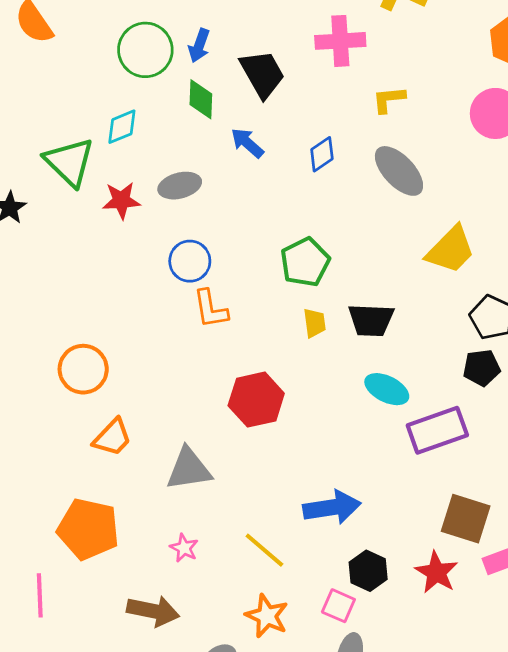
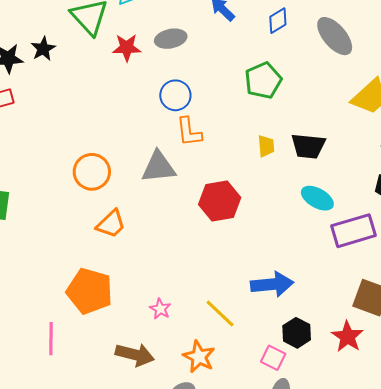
green pentagon: (305, 262) -> (263, 81), moved
gray triangle: (189, 469) -> (159, 167), moved
orange star: (267, 616) -> (199, 357), moved

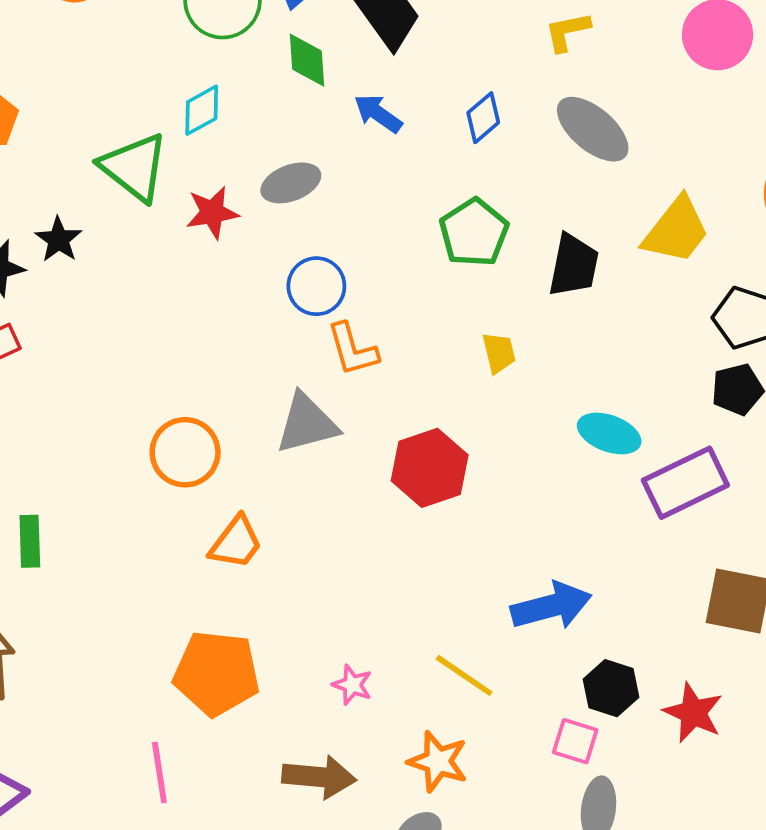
black trapezoid: (308, 146) -> (574, 265), moved, turned -75
red star: (347, 337) -> (693, 713), moved

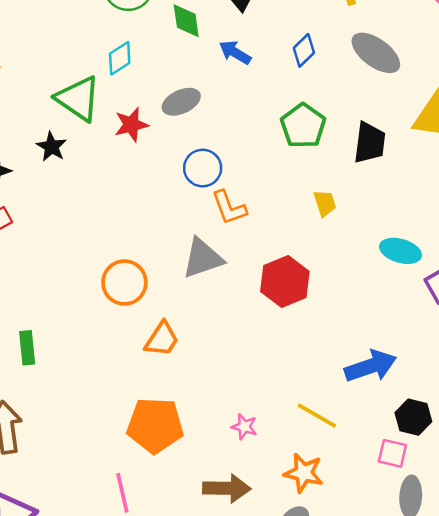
black star: (59, 240) -> (51, 147), moved

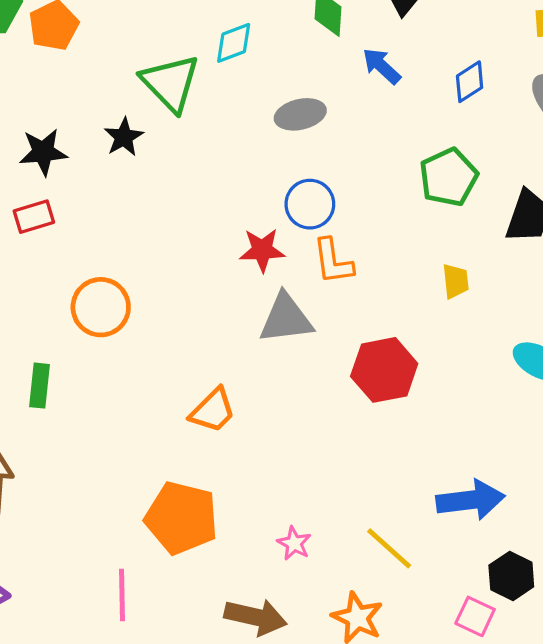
red star: (131, 125) -> (262, 250), moved
orange circle: (124, 282) -> (101, 307), moved

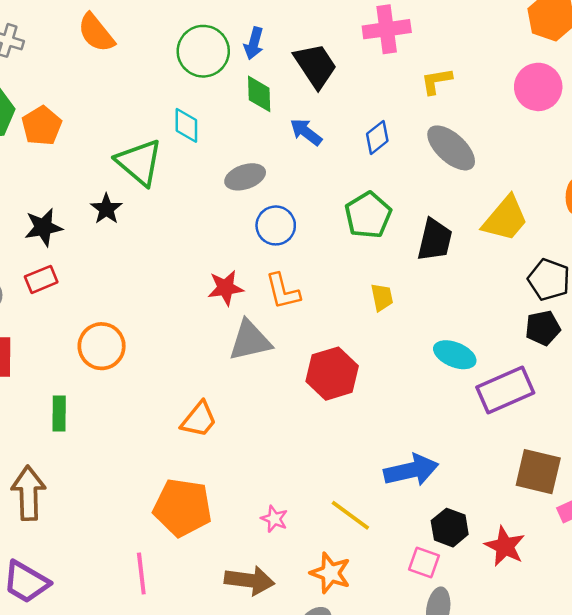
cyan diamond: (234, 43) -> (186, 125), turned -63
blue circle: (310, 204) -> (276, 225), moved

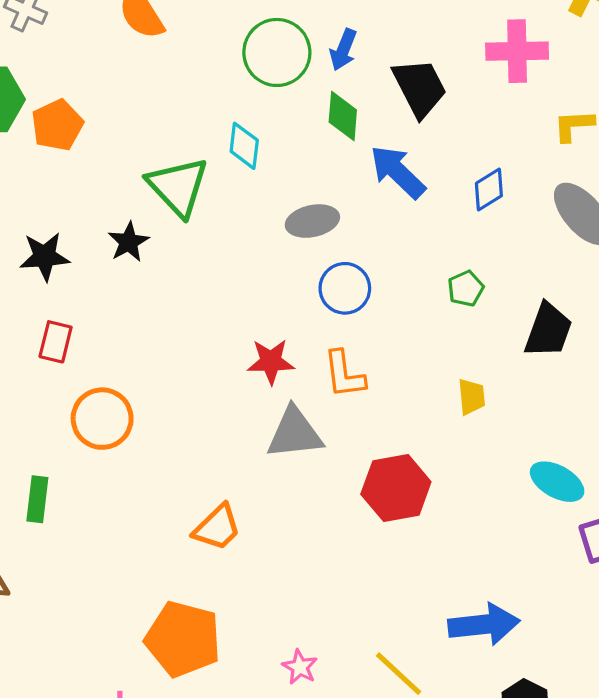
blue arrow: (306, 132) -> (398, 172), size x1.4
green pentagon: (368, 215) -> (466, 289), size x0.6
red rectangle: (41, 279) -> (56, 342), moved, turned -60

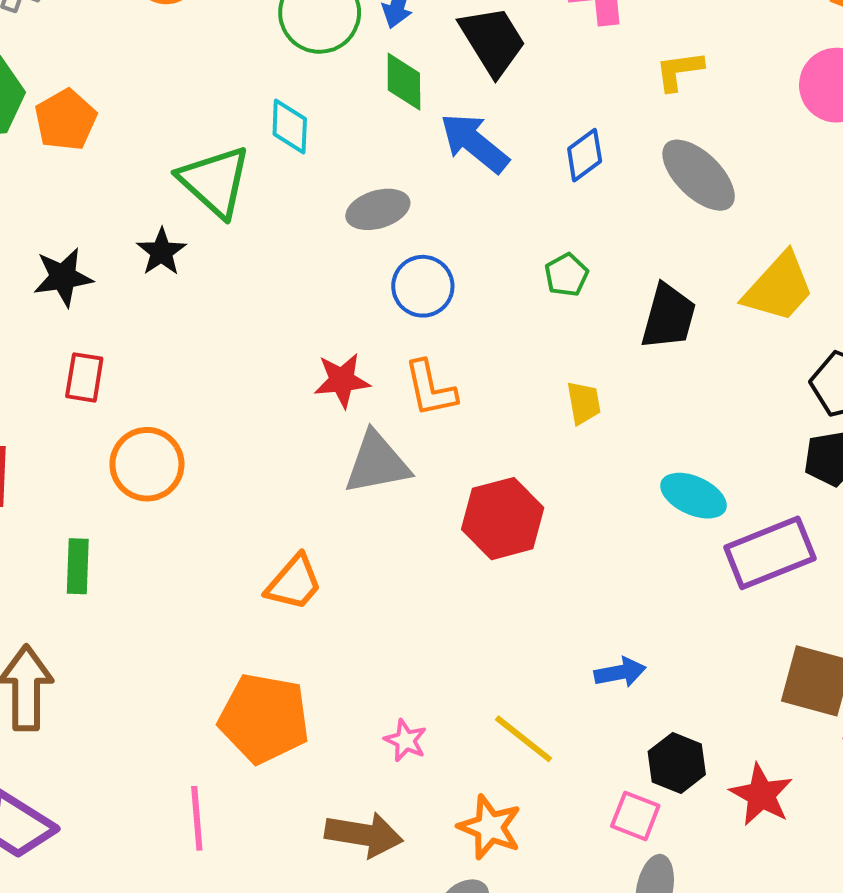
blue arrow: (484, 624) -> (620, 672), size x0.6

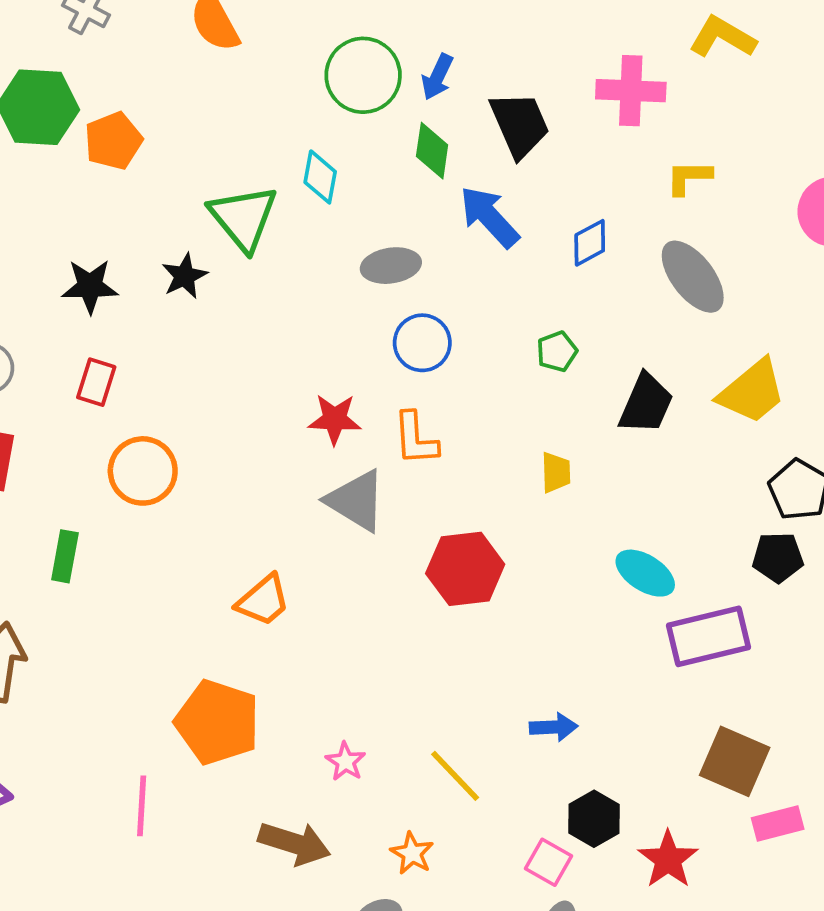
gray triangle: (377, 463) -> (356, 501), turned 34
orange star: (490, 827) -> (412, 853), size x0.7

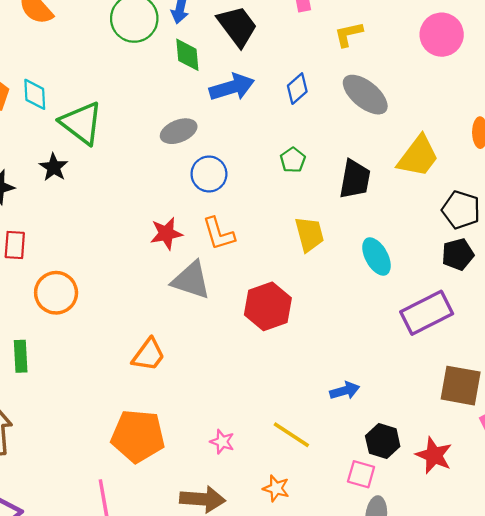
cyan diamond: (320, 177) -> (35, 94), moved
blue arrow: (489, 217) -> (232, 87), turned 129
yellow trapezoid: (556, 472) -> (309, 234), size x1.4
cyan ellipse: (645, 573) -> (376, 257), moved, turned 42

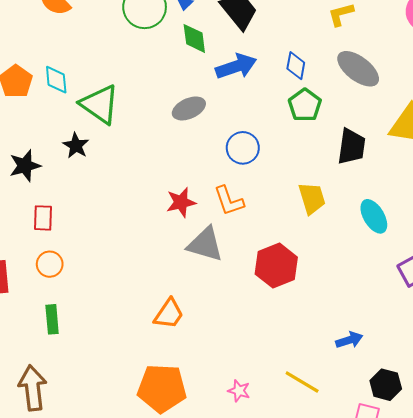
blue diamond: (297, 89) -> (296, 66), turned -36
green pentagon: (293, 160) -> (305, 105), moved, size x1.4
blue circle: (209, 174) -> (243, 148), moved
orange circle: (56, 293) -> (50, 264), moved, size x0.7

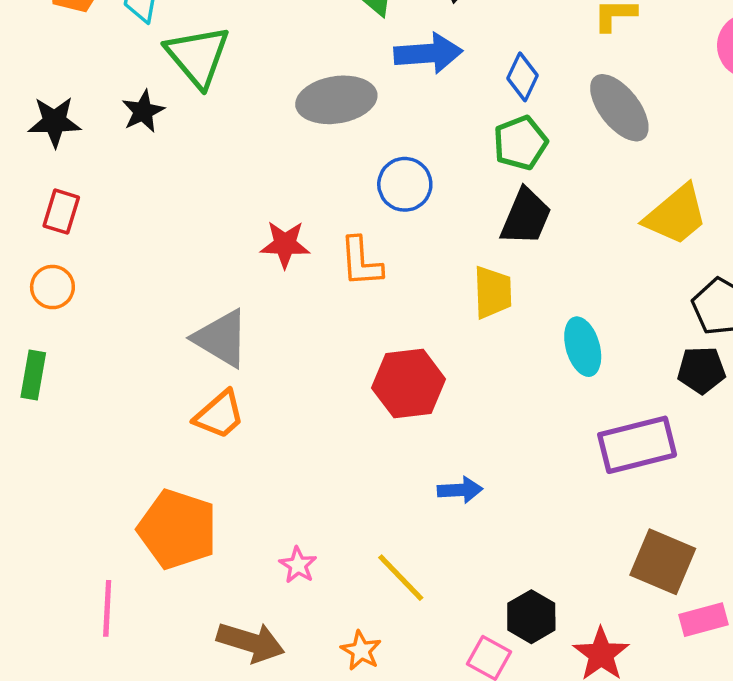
gray ellipse: (189, 108) -> (336, 100), size x1.4
black trapezoid: (352, 146) -> (526, 217), moved
gray triangle: (205, 244) -> (221, 338), moved
blue arrow: (349, 340) -> (460, 490), moved

